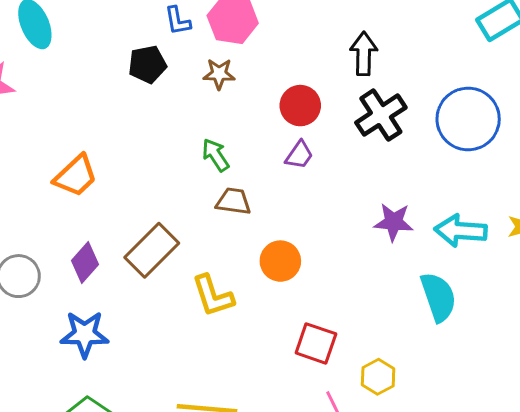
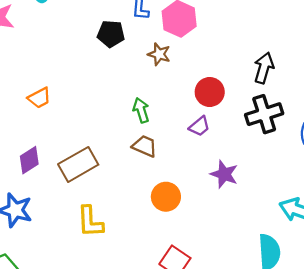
orange trapezoid: (76, 176) -> (39, 98), size x0.7
purple star: (394, 222) -> (224, 174), moved
yellow L-shape: (213, 296) -> (90, 222), moved

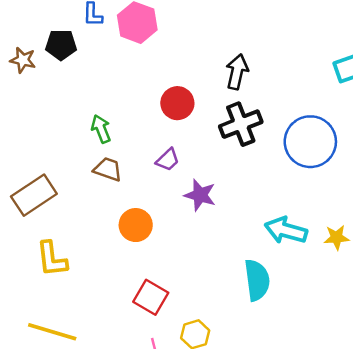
brown star: (159, 54) -> (23, 60), moved
purple trapezoid: (199, 126) -> (168, 160), moved

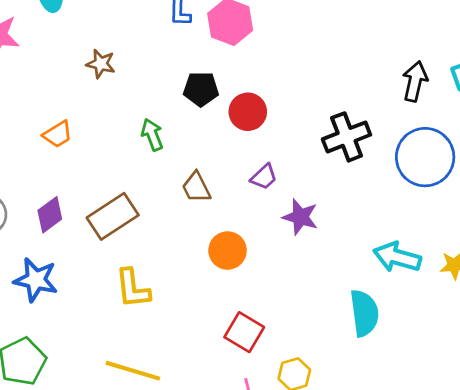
black pentagon: (61, 45) -> (201, 89), moved
black arrow: (237, 72) -> (415, 81), moved
red circle: (177, 103) -> (248, 112), moved
green arrow: (101, 129) -> (152, 135), moved
brown trapezoid: (108, 169) -> (196, 187), turned -136

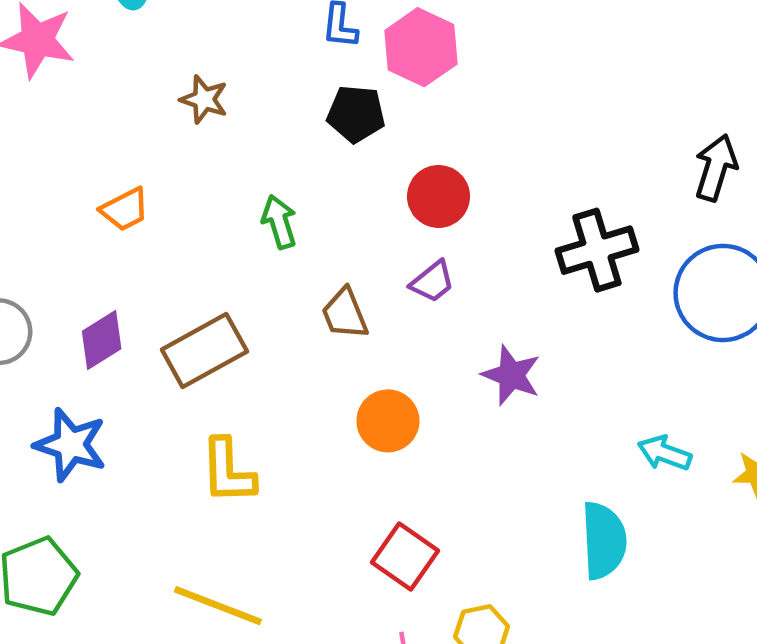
black pentagon: (201, 89) -> (356, 114), moved
purple trapezoid: (264, 177) -> (432, 282), moved
cyan arrow: (397, 257) -> (664, 453), size x0.7

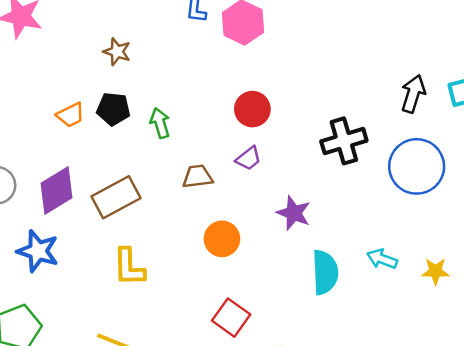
black pentagon: (356, 114) -> (113, 109), moved
brown trapezoid: (345, 314) -> (197, 177), turned 104
purple diamond: (102, 340) -> (56, 191), size x1.4
cyan semicircle: (604, 541) -> (325, 272), moved

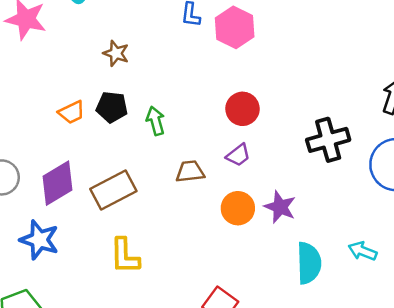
orange circle: (222, 239) -> (238, 208), moved

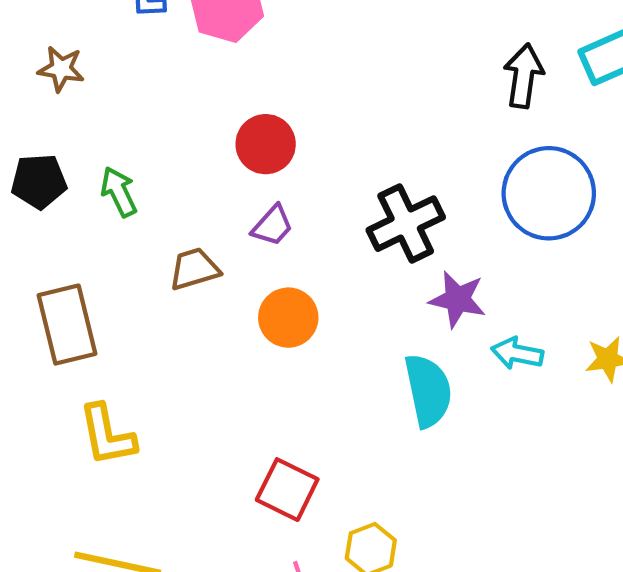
brown star: (116, 53) -> (61, 69), moved
black cross: (328, 140) -> (406, 224), moved
brown rectangle: (113, 190) -> (67, 325), turned -66
purple star: (280, 207) -> (458, 299), moved

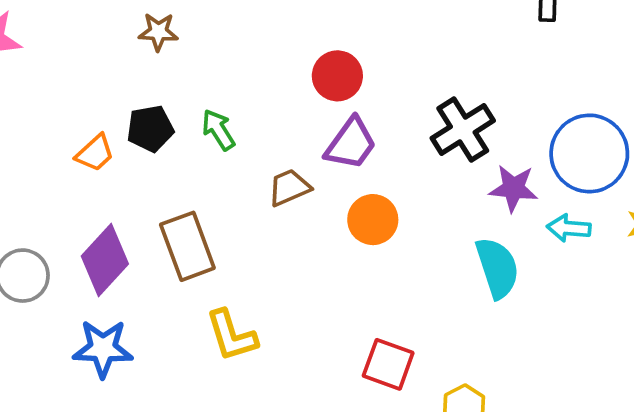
blue circle: (549, 193) -> (589, 153), moved
purple trapezoid: (272, 226) -> (351, 144), size x1.5

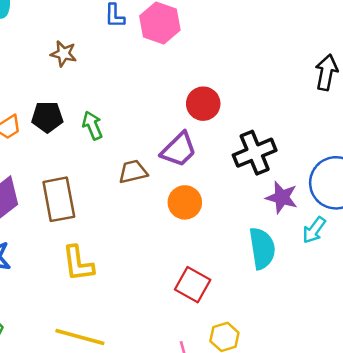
red circle: (337, 76) -> (203, 104), moved
cyan arrow: (569, 228) -> (314, 230), turned -68
red square: (388, 364) -> (193, 285), moved

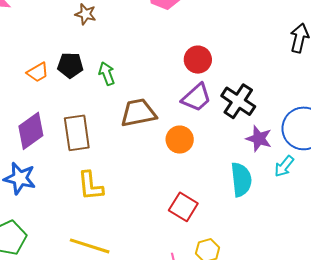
purple trapezoid: (179, 150) -> (196, 98), moved
black cross: (255, 153) -> (238, 101), turned -36
brown trapezoid: (133, 172) -> (138, 113), size x1.5

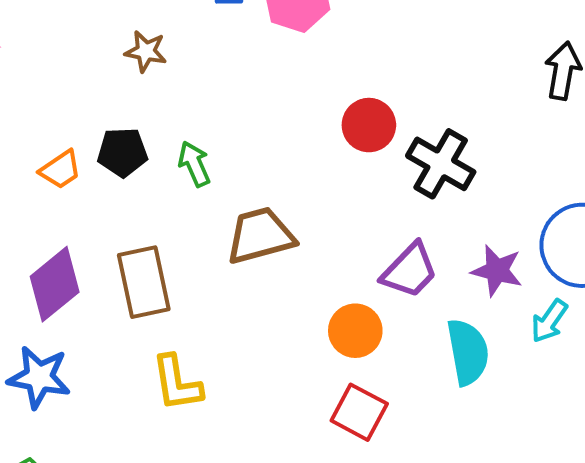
purple trapezoid: (196, 98) -> (410, 271), moved
black cross: (238, 101) -> (441, 164), moved
orange circle: (180, 140) -> (355, 331), moved

